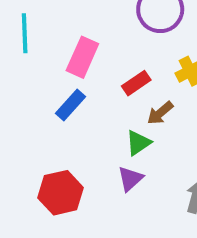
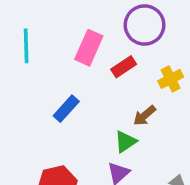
pink rectangle: (82, 57) -> (89, 48), moved
red rectangle: (136, 83) -> (124, 67), moved

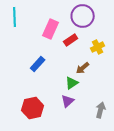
cyan line: (26, 46) -> (15, 17), moved

